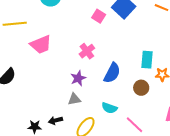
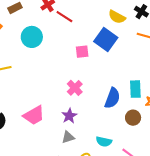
pink square: (99, 16) -> (82, 52), turned -32
pink trapezoid: (41, 45) -> (34, 115), moved
blue semicircle: (112, 73) -> (112, 98), moved

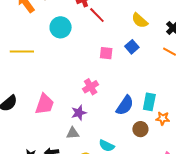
yellow semicircle: (117, 17) -> (140, 20), moved
blue square: (106, 39) -> (132, 47), size x0.6
pink trapezoid: (34, 115) -> (45, 104), turned -55

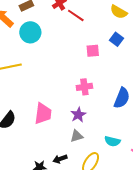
cyan circle: (61, 27) -> (30, 32), moved
pink cross: (91, 87) -> (84, 87), turned 35

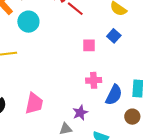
pink cross: (84, 87) -> (94, 80), moved
purple star: (78, 115) -> (80, 113), moved

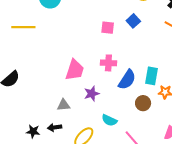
pink trapezoid: (34, 103) -> (75, 70), moved
gray triangle: (66, 129) -> (64, 105), moved

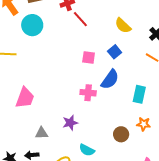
pink trapezoid: (75, 70) -> (25, 98), moved
cyan rectangle: (151, 76) -> (139, 94), moved
blue semicircle: (127, 80) -> (110, 79), moved

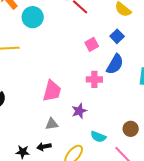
pink square: (89, 58) -> (92, 44), turned -32
pink trapezoid: (25, 98) -> (52, 91), moved
brown circle: (121, 134) -> (131, 129), moved

